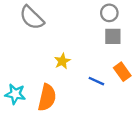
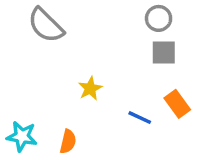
orange semicircle: (47, 98) -> (68, 141), size x0.6

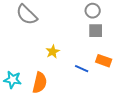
orange rectangle: (177, 104) -> (104, 61), turned -35
orange semicircle: (68, 141) -> (40, 83), size x1.5

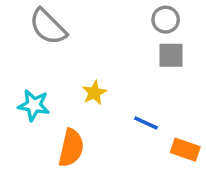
orange rectangle: (104, 61) -> (185, 150), moved
cyan star: (13, 80) -> (34, 105), moved

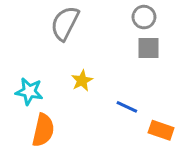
gray semicircle: (48, 27) -> (65, 23), moved, turned 72
orange semicircle: (71, 148) -> (43, 130), moved

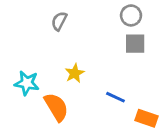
gray semicircle: (65, 23) -> (59, 21), size x0.6
orange semicircle: (43, 130) -> (56, 107), moved, turned -44

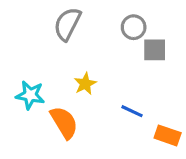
gray circle: (131, 15) -> (134, 27), moved
gray semicircle: (59, 21) -> (67, 24), size x1.5

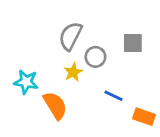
gray semicircle: (67, 24) -> (70, 36), moved
gray circle: (134, 27) -> (95, 57), moved

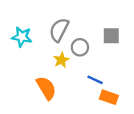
cyan star: (26, 82) -> (22, 37), moved
orange rectangle: (144, 117) -> (109, 97), moved

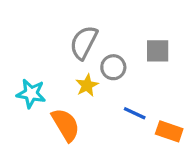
cyan star: (22, 37) -> (31, 94), moved
orange rectangle: (109, 97) -> (169, 131), moved

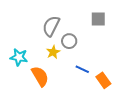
gray square: (158, 51) -> (98, 19), moved
orange rectangle: (169, 131) -> (103, 80), turned 35

